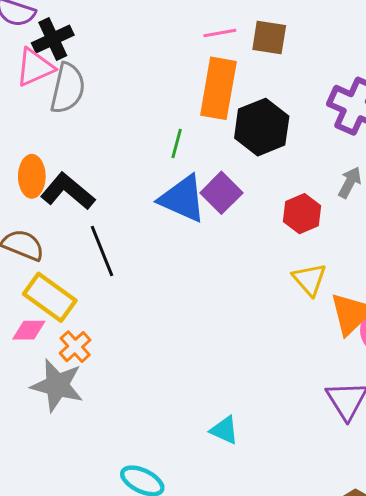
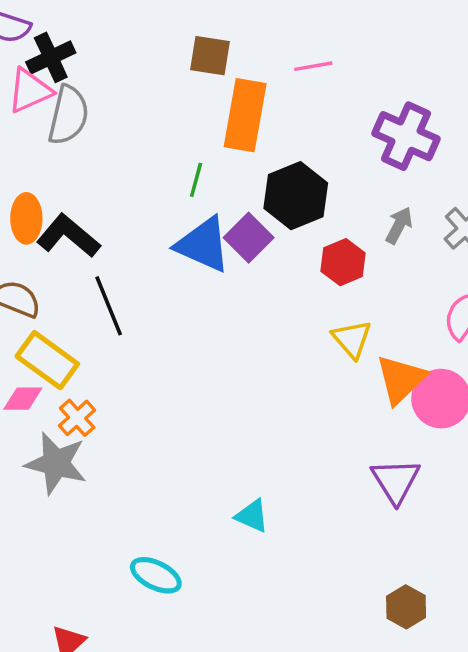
pink line: (220, 33) -> (313, 66), moved
brown square: (269, 38) -> (210, 56), moved
black hexagon: (262, 127) -> (296, 196), moved

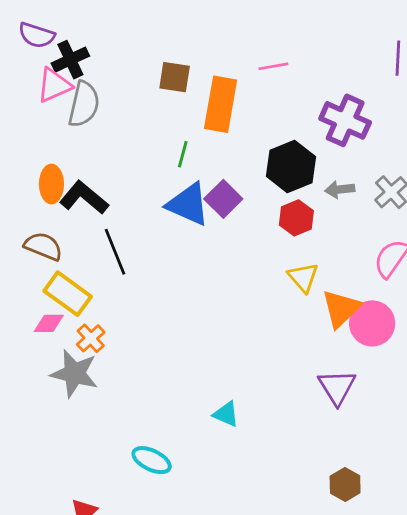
brown square: (210, 56) -> (175, 77), moved
black hexagon: (296, 196) -> (291, 166), moved
gray arrow: (399, 225) -> (340, 189), turned -124

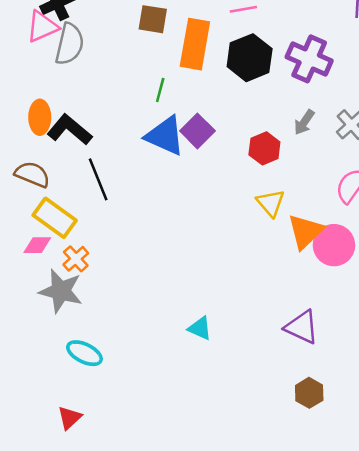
black hexagon: (291, 166) -> (250, 58), moved
gray arrow: (340, 189) -> (304, 122), turned -50
purple triangle: (337, 387) -> (302, 327), moved, turned -33
cyan ellipse: (152, 460) -> (84, 353), moved

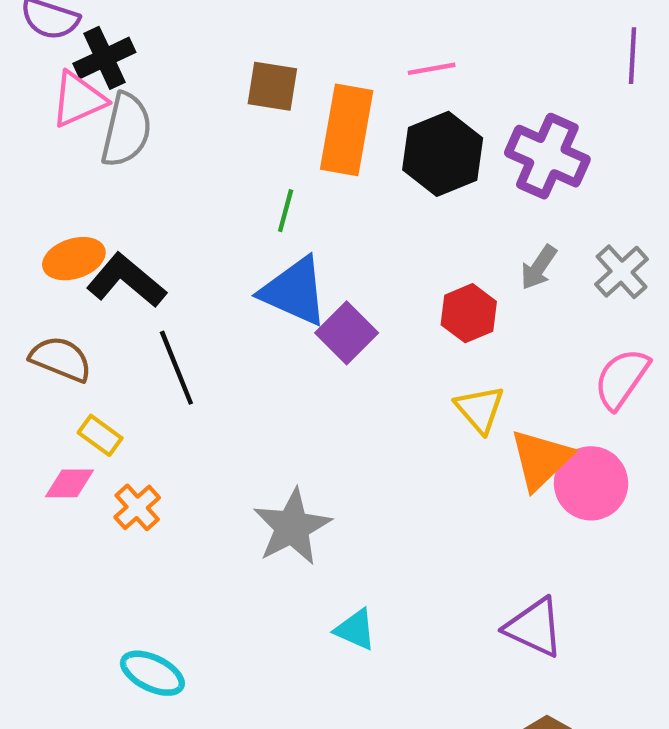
orange ellipse: (40, 117) -> (74, 259), turned 72
purple square: (197, 131) -> (347, 333), moved
yellow rectangle: (55, 218) -> (100, 435), size x0.6
gray star: (61, 291) -> (292, 527), moved, turned 30

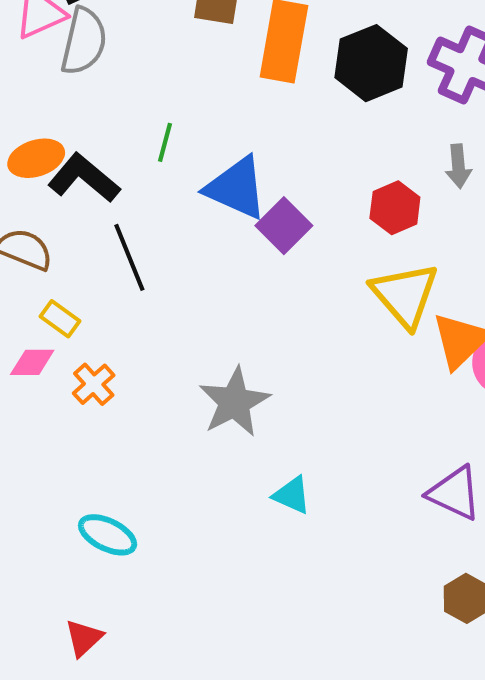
green line: (286, 211) -> (165, 142), moved
gray arrow: (539, 267) -> (458, 166), turned -39
yellow triangle: (480, 409) -> (405, 295), size x1.5

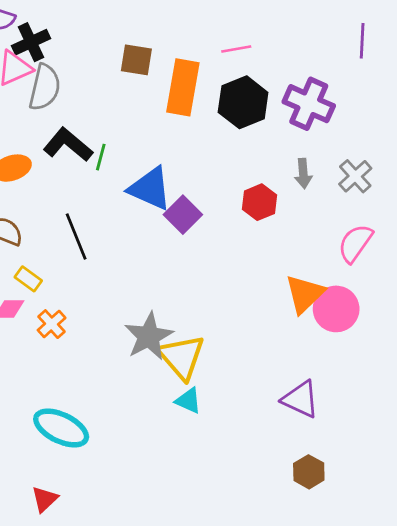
black L-shape: (84, 178) -> (68, 145), moved
yellow triangle: (405, 295) -> (182, 357), moved
cyan ellipse: (108, 535) -> (61, 428), size x1.4

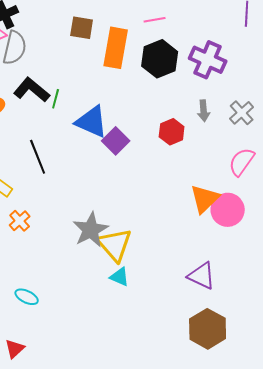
cyan ellipse: (61, 428) -> (27, 297), size x0.6
brown hexagon: (309, 472) -> (208, 329), size x1.6

